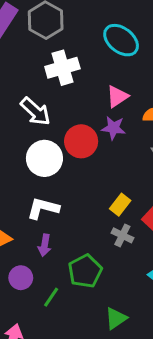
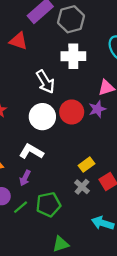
purple star: (114, 128) -> (97, 109), turned 30
green line: (51, 297) -> (21, 207), moved

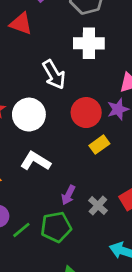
white circle: (42, 117) -> (29, 115), moved
yellow rectangle: (86, 165) -> (99, 145), moved
purple arrow: (25, 178) -> (68, 195), moved

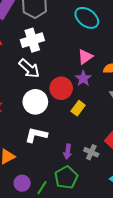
white cross: (89, 43) -> (32, 40), moved
white circle: (29, 115) -> (35, 102), moved

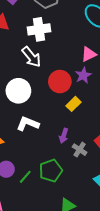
white circle: (35, 102) -> (18, 91), moved
purple arrow: (68, 152) -> (64, 136), moved

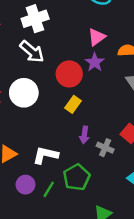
yellow rectangle: (73, 104) -> (73, 104), moved
white L-shape: (28, 124) -> (45, 155), moved

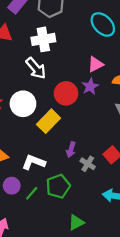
yellow rectangle: (73, 104) -> (49, 121), moved, size x1.5

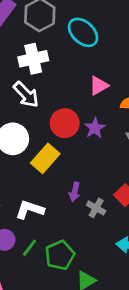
cyan ellipse: (103, 24) -> (83, 32), moved
purple star: (90, 86) -> (95, 128), moved
green pentagon: (58, 186) -> (60, 255), moved

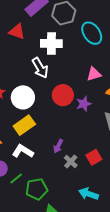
yellow rectangle: (45, 158) -> (24, 125), moved

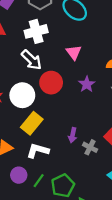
pink triangle: (94, 74) -> (74, 52), moved, turned -35
red circle: (63, 95) -> (51, 83), moved

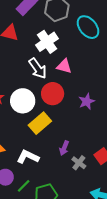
white cross: (36, 31) -> (47, 42), turned -30
pink triangle: (74, 52) -> (64, 66), moved, turned -49
yellow rectangle: (32, 123) -> (40, 123), moved

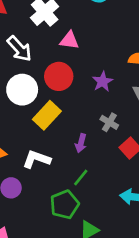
white arrow: (38, 68) -> (19, 49), moved
gray cross: (79, 163) -> (109, 122), moved
green line: (24, 186) -> (81, 177), moved

